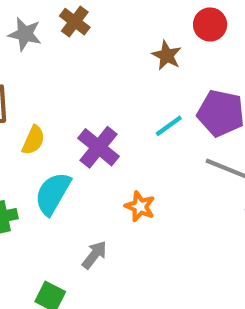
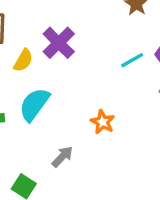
purple cross: (99, 147) -> (59, 43), moved

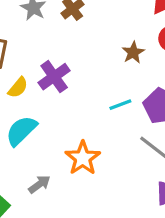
orange star: (103, 122) -> (83, 158), size x1.5

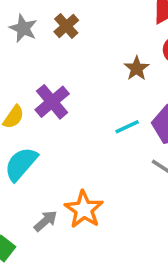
orange star: (83, 158) -> (84, 209), moved

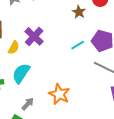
gray arrow: (46, 221) -> (28, 104), moved

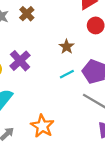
brown star: (79, 12) -> (67, 47), moved

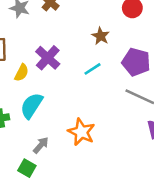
cyan line: (67, 74) -> (93, 69), moved

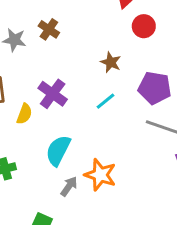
cyan semicircle: (32, 106) -> (58, 150), moved
gray arrow: (41, 145) -> (69, 186), moved

